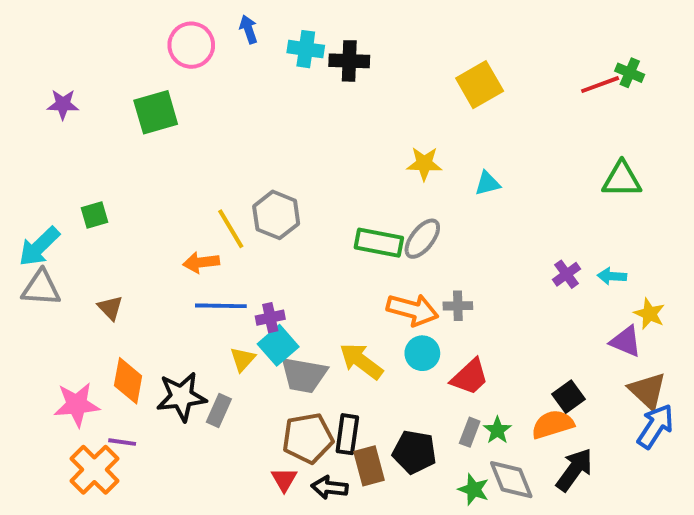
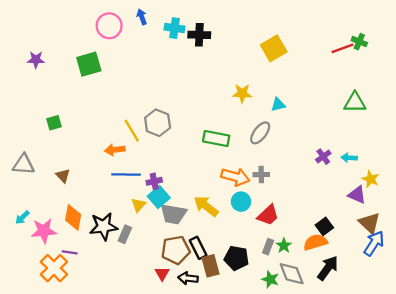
gray ellipse: (422, 239) -> (260, 133), moved
cyan arrow: (39, 247) -> (22, 217), moved, size x0.6
black rectangle: (347, 434) -> (198, 248), turned -35

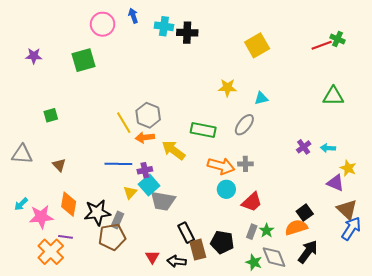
orange arrow: (115, 150) -> (145, 137), moved
yellow arrow: (206, 206) -> (173, 150), moved
brown pentagon: (176, 250) -> (112, 237), moved

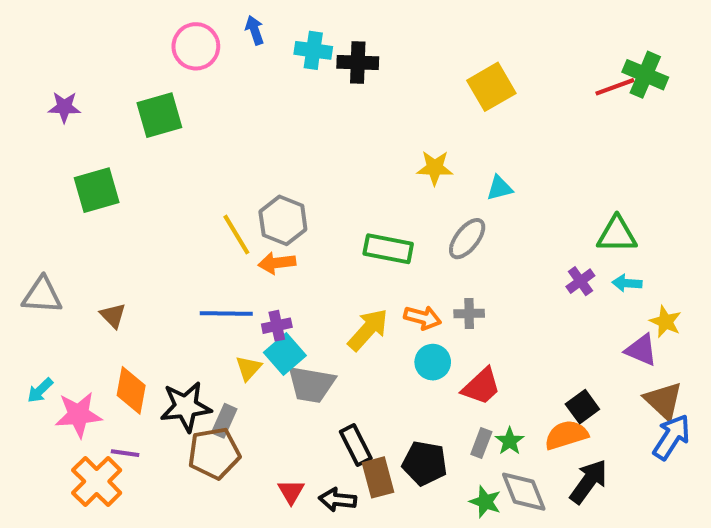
green cross: (337, 39) -> (645, 75), size x1.5
green triangle: (333, 96) -> (617, 235), moved
green square: (51, 115) -> (97, 190), moved, size x1.6
yellow arrow: (173, 150) -> (368, 330), moved, turned 95
orange arrow: (221, 166) -> (423, 318), size x0.7

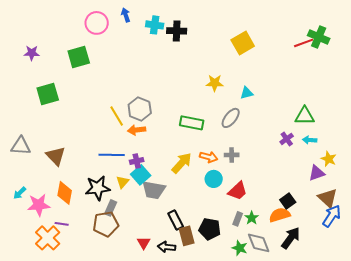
brown triangle: (113, 316) -> (56, 156), size x1.5
purple triangle: (641, 350) -> (317, 173), turned -42
black star: (186, 407) -> (98, 188), moved

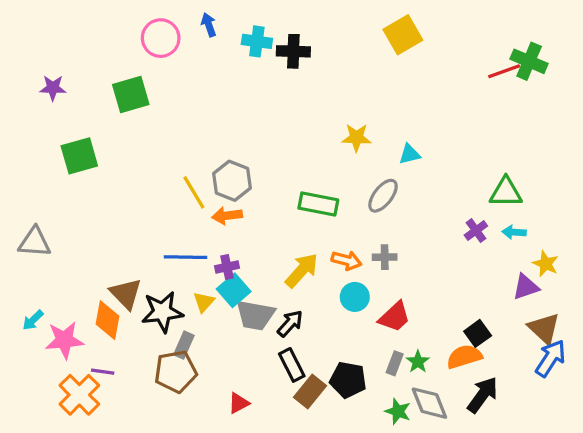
yellow square: (243, 43) -> (403, 35), moved
brown triangle: (56, 156) -> (126, 294), moved
brown rectangle: (187, 236) -> (310, 391), turned 54
red triangle: (144, 243) -> (239, 403), turned 32
black arrow: (167, 247) -> (290, 323), moved, turned 126

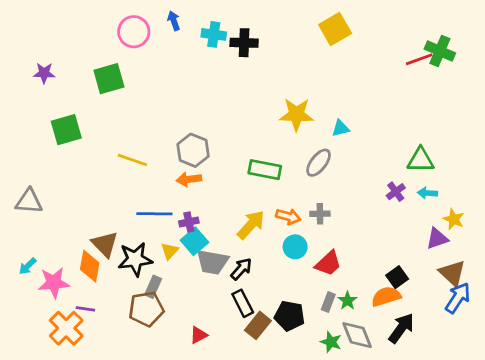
yellow star: (356, 138) -> (296, 114), size x1.4
yellow line: (194, 192) -> (132, 160), moved, turned -40

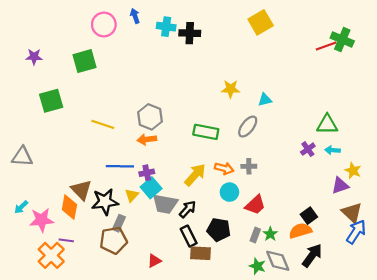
yellow star: (296, 114) -> (231, 89), size x0.7
black pentagon: (290, 316) -> (219, 230), moved
brown rectangle: (258, 325) -> (200, 253), turned 54

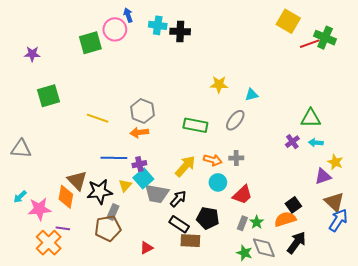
yellow square: (261, 22) -> (288, 21), moved, turned -30
pink circle: (104, 25) -> (115, 29), moved
green square: (84, 61) -> (90, 43), moved
black rectangle: (189, 236) -> (179, 224), turned -30

